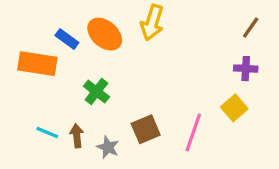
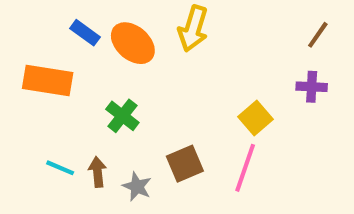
blue rectangle: (67, 39) -> (85, 33), moved
yellow square: (234, 108) -> (255, 118), moved

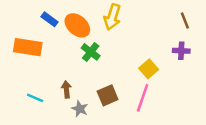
brown line: (318, 35) -> (185, 21), turned -56
green cross: (122, 116) -> (91, 52), moved
brown arrow: (98, 172) -> (66, 89), moved

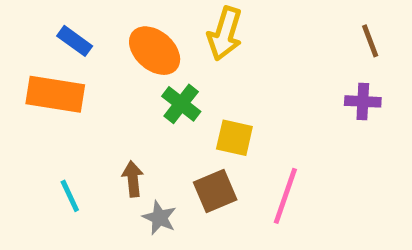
blue rectangle: (50, 19) -> (75, 41), moved
yellow square: (149, 69) -> (234, 138), moved, turned -36
cyan line: (35, 98) -> (70, 196), turned 42

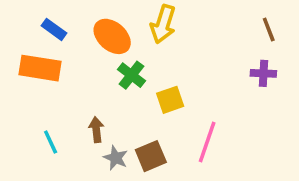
yellow square: (234, 138) -> (170, 100), turned -32
brown square: (215, 191) -> (151, 156), moved

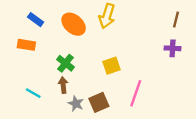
brown line: (269, 29) -> (176, 20), turned 35
orange rectangle: (40, 68) -> (26, 45), size x0.7
green cross: (131, 75) -> (66, 63), moved
cyan line: (51, 142) -> (33, 93), turned -35

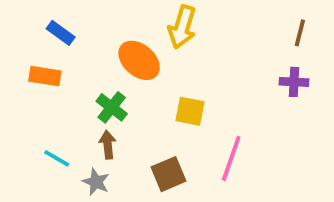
orange ellipse: (74, 24) -> (139, 60), moved
yellow square: (112, 66) -> (190, 111), turned 30
gray star: (76, 104) -> (96, 182), moved

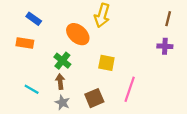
gray star: (96, 182) -> (62, 102), moved

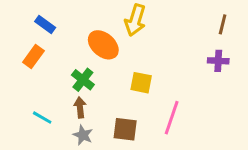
orange rectangle: (25, 43) -> (33, 56), turned -63
brown square: (94, 98) -> (125, 129), turned 30

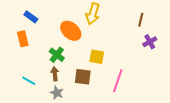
brown line: (223, 24) -> (141, 20), moved
orange rectangle: (33, 56) -> (23, 39), turned -49
purple cross: (218, 61) -> (150, 42), turned -32
brown square: (125, 129) -> (83, 77), moved

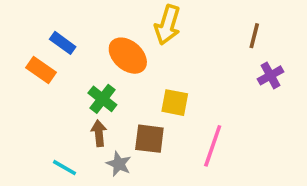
blue rectangle: (31, 17) -> (63, 43), moved
orange rectangle: (23, 39) -> (41, 70), turned -42
cyan line: (29, 81) -> (65, 168), moved
gray star: (57, 93) -> (119, 164), moved

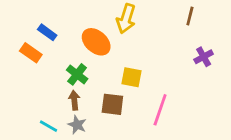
brown line: (254, 36) -> (190, 16), moved
gray star: (119, 164) -> (77, 125), moved

